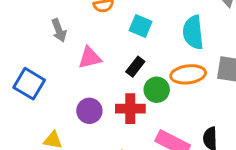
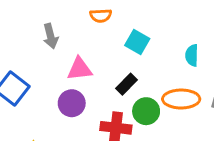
cyan semicircle: (193, 32) -> (192, 55), size x0.6
purple circle: (89, 111) -> (72, 103), moved

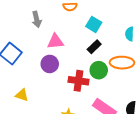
black rectangle: (127, 84) -> (94, 47), moved

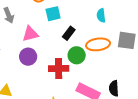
cyan square: (94, 24) -> (53, 14), moved, turned -35

